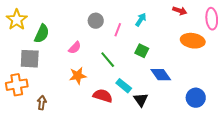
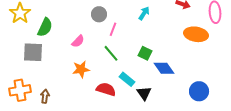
pink line: (118, 30) -> (113, 29), moved
green square: (142, 51) -> (145, 53), moved
orange cross: (17, 85) -> (20, 90), moved

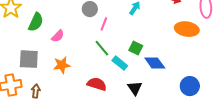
pink semicircle: (78, 41) -> (58, 36), moved
gray square: (33, 52) -> (29, 59), moved
orange star: (81, 69) -> (62, 65), moved
cyan rectangle: (127, 79) -> (120, 63), moved

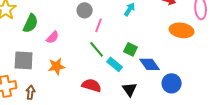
blue circle: (190, 86) -> (172, 83), moved

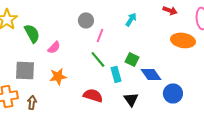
green semicircle: (31, 23) -> (32, 33), turned -54
cyan rectangle: (115, 64) -> (116, 74), turned 35

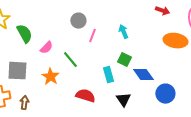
cyan arrow: (131, 19) -> (123, 32), moved, turned -56
green line: (98, 59) -> (70, 60), moved
orange star: (58, 76) -> (50, 77), turned -30

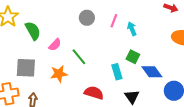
pink line: (92, 36) -> (114, 21), moved
orange star: (50, 77) -> (59, 74), turned 30

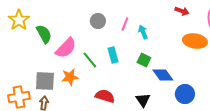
pink semicircle: (55, 45) -> (66, 48), size x1.6
gray square: (26, 68) -> (45, 81), moved
cyan rectangle: (117, 72) -> (113, 55), moved

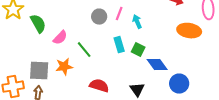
gray circle: (98, 21) -> (99, 17), moved
pink semicircle: (66, 48) -> (60, 38), size x0.7
cyan rectangle: (113, 55) -> (119, 45), moved

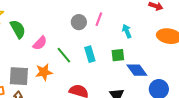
cyan arrow: (137, 22) -> (127, 31), moved
cyan rectangle: (119, 45) -> (90, 54), moved
green square: (138, 50) -> (118, 55), turned -32

